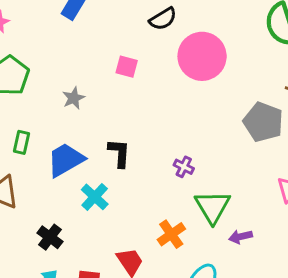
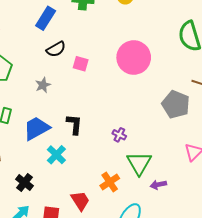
black semicircle: (163, 19) -> (56, 49), moved

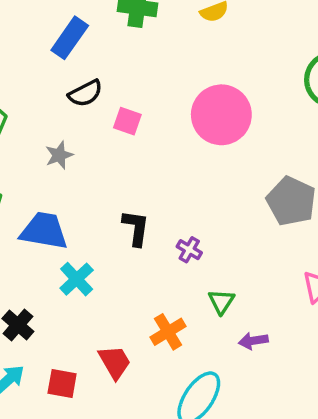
black L-shape: (74, 124) -> (136, 228), moved
blue trapezoid: (37, 128) -> (44, 231), turned 36
green triangle: (139, 163) -> (221, 302), size x0.6

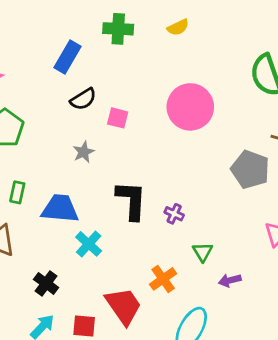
gray star: (59, 155) -> (84, 152), moved
black L-shape: (136, 228) -> (131, 200), size x1.4
red trapezoid: (115, 362) -> (123, 306), size x1.4

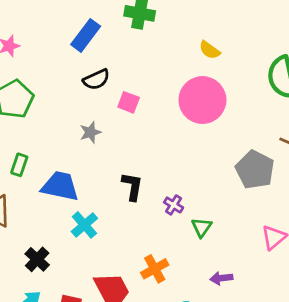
yellow semicircle: (178, 27) -> (209, 50), moved, turned 55
black L-shape: (131, 200) -> (132, 186), size x0.7
green triangle: (203, 252) -> (202, 227), moved

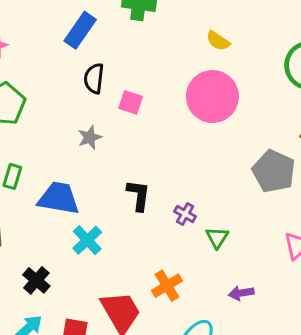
black semicircle: (96, 79) -> (94, 78), turned 124

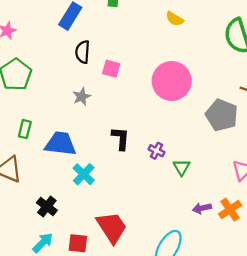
pink circle: (212, 96) -> (172, 81), moved
orange cross: (167, 286) -> (230, 210), moved

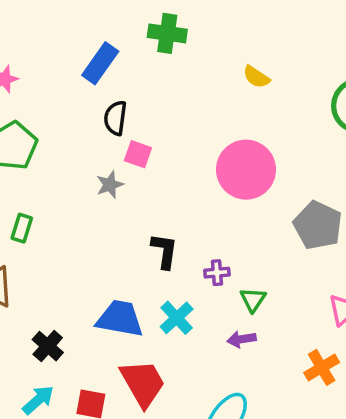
pink square: (111, 69) -> (138, 154), moved
blue trapezoid: (60, 144) -> (120, 319), moved
purple cross: (156, 151) -> (217, 273), turned -35
cyan cross: (84, 174) -> (177, 318), moved
purple arrow: (202, 208) -> (242, 339), moved

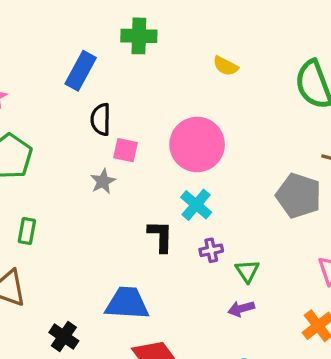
pink circle: (246, 170) -> (197, 144), moved
cyan cross: (177, 318) -> (196, 205), moved

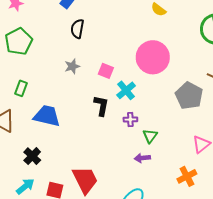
pink circle: (197, 144) -> (153, 57), moved
pink square: (125, 150) -> (106, 71), moved
blue trapezoid: (127, 303) -> (47, 116), moved

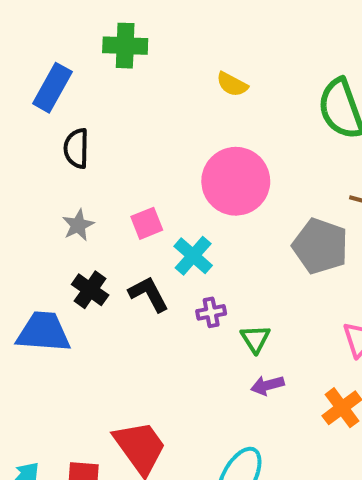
pink square: (106, 71) -> (147, 223), turned -35
black L-shape: (101, 106) -> (149, 294), turned -30
black cross: (32, 156) -> (90, 290), moved
purple arrow: (142, 158) -> (267, 385), moved

